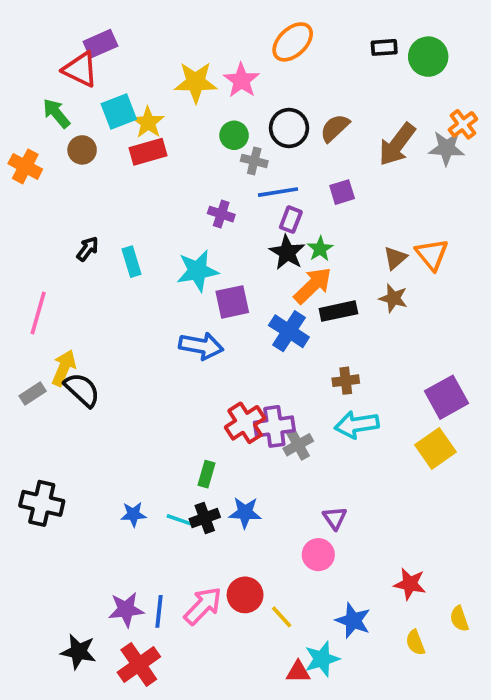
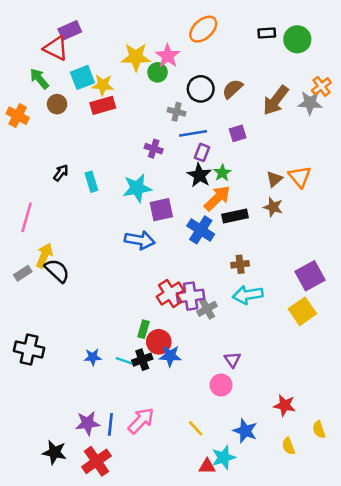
yellow star: (148, 122) -> (103, 85), turned -30
green circle: (234, 135) -> (157, 72), moved
red circle: (245, 595) -> (159, 342), moved

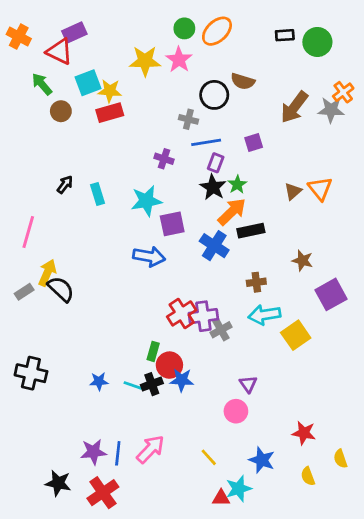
green circle: (157, 72) -> (184, 28), moved
brown semicircle: (232, 89) -> (243, 81), moved, turned -120
orange cross: (18, 116) -> (19, 37), moved
brown star: (273, 207) -> (302, 261), moved
yellow square: (302, 311) -> (296, 335), moved

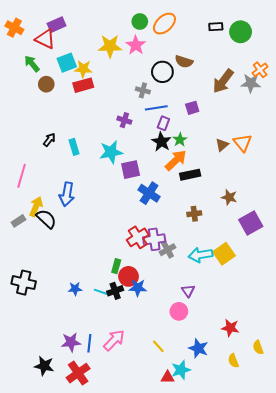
blue cross: (214, 246) -> (149, 193), moved
blue arrow: (149, 256) -> (67, 194), moved, turned 90
cyan arrow: (264, 315) -> (200, 255), moved

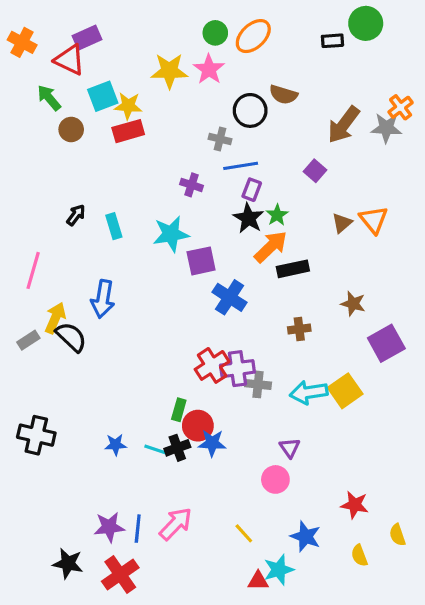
green circle: (241, 32) -> (366, 23), moved
purple square: (192, 108) -> (315, 171), moved, turned -32
gray cross: (168, 250) -> (258, 384), turned 35

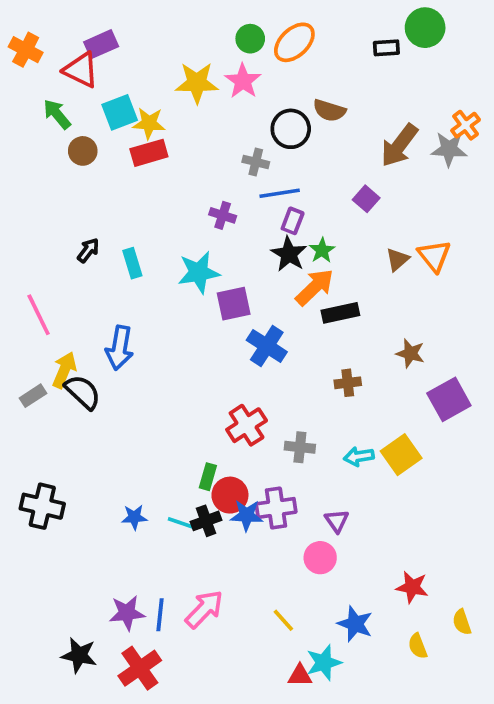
pink line: (33, 270) -> (39, 315), turned -42
purple cross: (237, 369) -> (276, 508), moved
cyan arrow: (309, 392) -> (359, 456), size x0.7

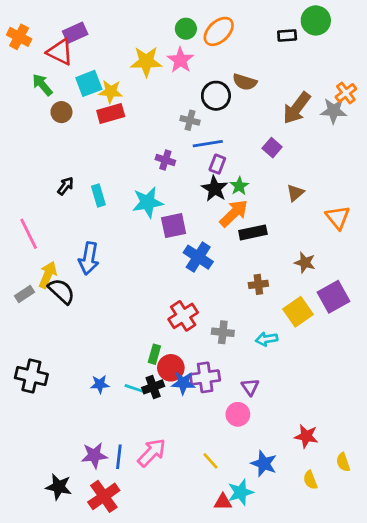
orange triangle: (434, 256) -> (338, 217), moved
yellow square: (401, 455) -> (298, 312), moved

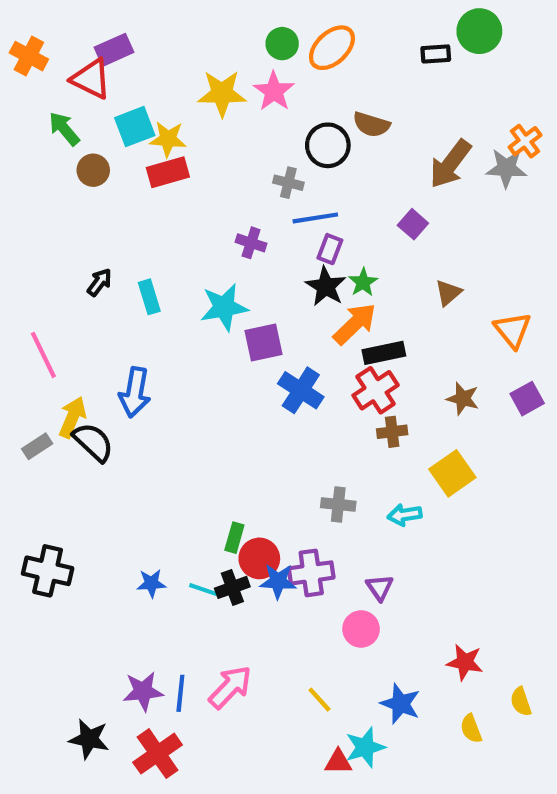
purple square: (334, 297) -> (527, 399), moved, size x0.7
red cross: (183, 316) -> (376, 390), moved

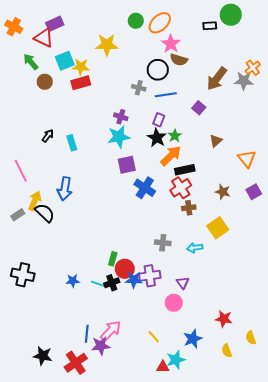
pink star: (274, 91) -> (171, 44), moved
blue line: (315, 218) -> (166, 95), moved
cyan star: (224, 307) -> (119, 137), moved
purple star: (143, 691) -> (101, 346), moved
blue star: (400, 704) -> (193, 339), turned 30

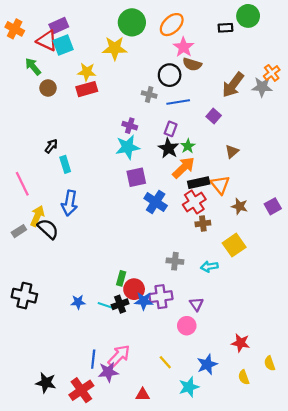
green circle: (136, 21) -> (132, 22), moved, size x1.6
cyan square: (65, 61) -> (63, 45), moved
cyan rectangle: (72, 143) -> (65, 164), moved
orange triangle: (247, 159) -> (220, 185), moved
red triangle: (163, 367) -> (143, 395), moved

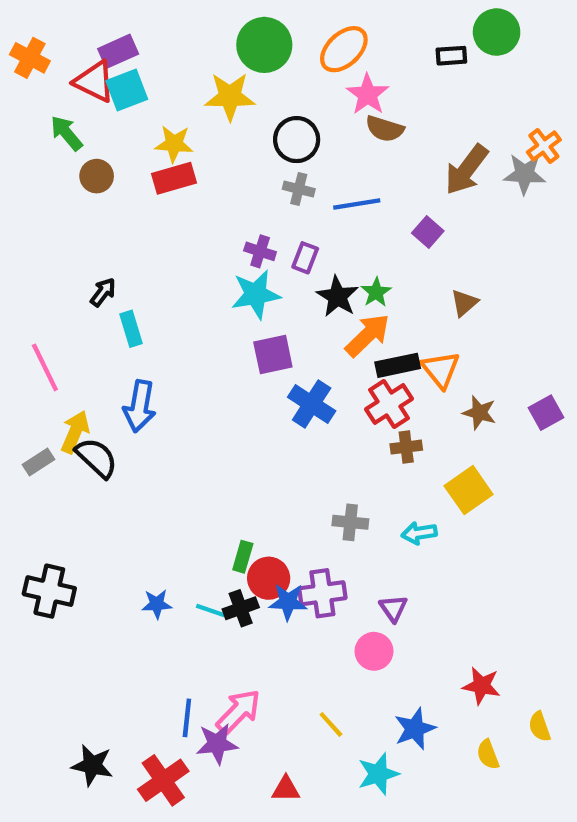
black circle: (170, 75) -> (297, 140), moved
purple rectangle: (171, 129) -> (305, 258), moved

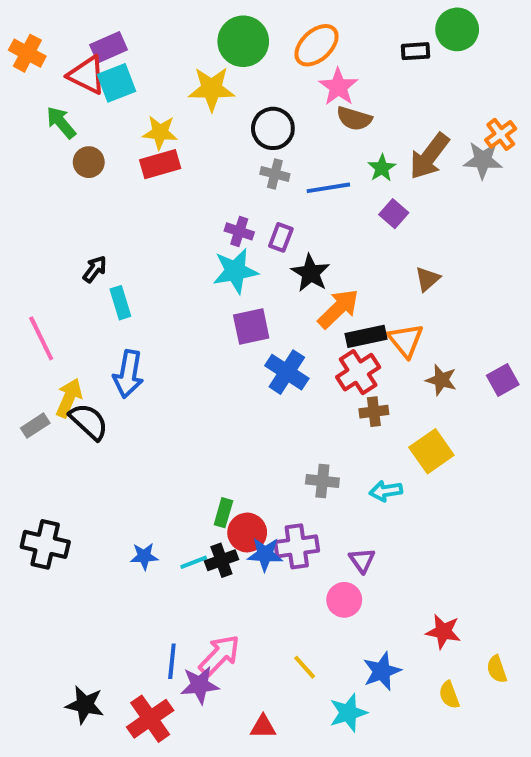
green star: (376, 292) -> (382, 168), moved
cyan line: (211, 610) -> (194, 562), turned -40

